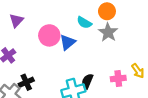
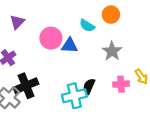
gray star: (108, 32) -> (112, 51), moved
blue triangle: (67, 42) -> (69, 46), turned 42
black cross: (26, 82) -> (26, 86), size x1.5

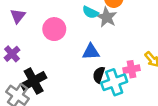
blue triangle: (69, 46) -> (91, 52), moved
gray star: (112, 51) -> (107, 17), moved
cyan cross: (74, 96) -> (114, 82), moved

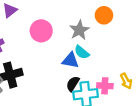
cyan semicircle: (90, 12) -> (82, 52), moved
gray star: (107, 17) -> (79, 30), moved

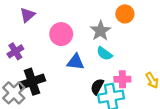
blue triangle: (71, 60) -> (76, 62), moved
pink cross: (105, 86) -> (122, 79), moved

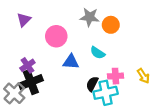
orange circle: (125, 14) -> (111, 25), moved
gray star: (100, 31) -> (90, 17), moved, turned -30
purple cross: (15, 51) -> (27, 65), moved

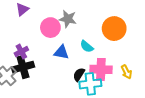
gray star: (90, 17) -> (68, 19), moved
orange circle: (111, 25) -> (114, 29), moved, size x1.5
pink cross: (116, 76) -> (101, 69), size x1.5

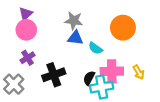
pink circle: (50, 28) -> (26, 30), moved
blue triangle: (61, 52) -> (75, 38), moved
black cross: (23, 67) -> (54, 75), moved

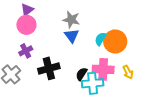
orange circle: (123, 28) -> (115, 41), moved
blue triangle: (75, 38) -> (72, 36), turned 42
cyan semicircle: (95, 48) -> (100, 39), moved, turned 80

